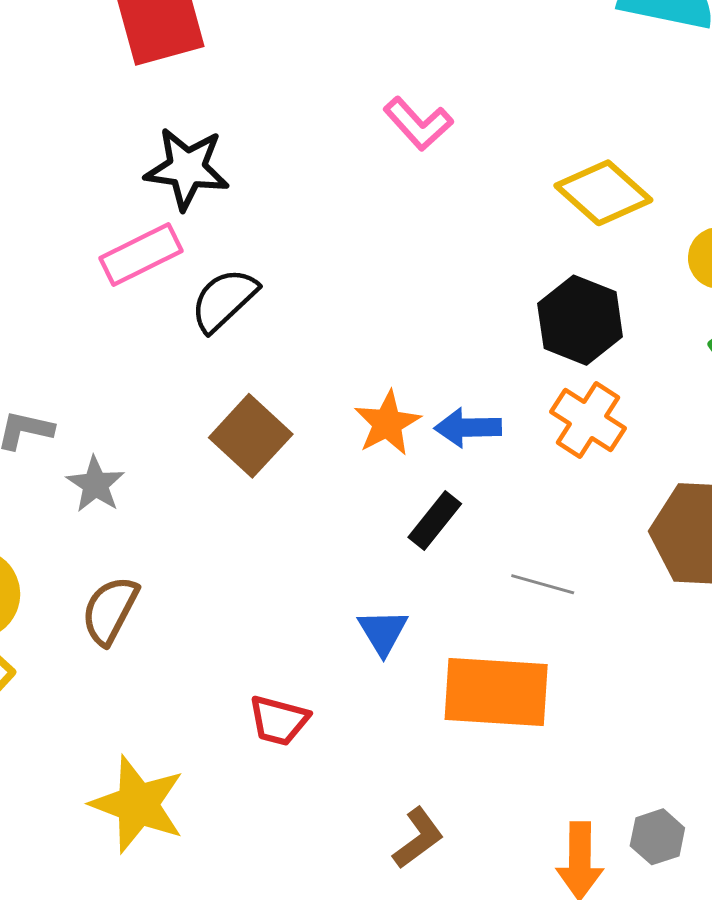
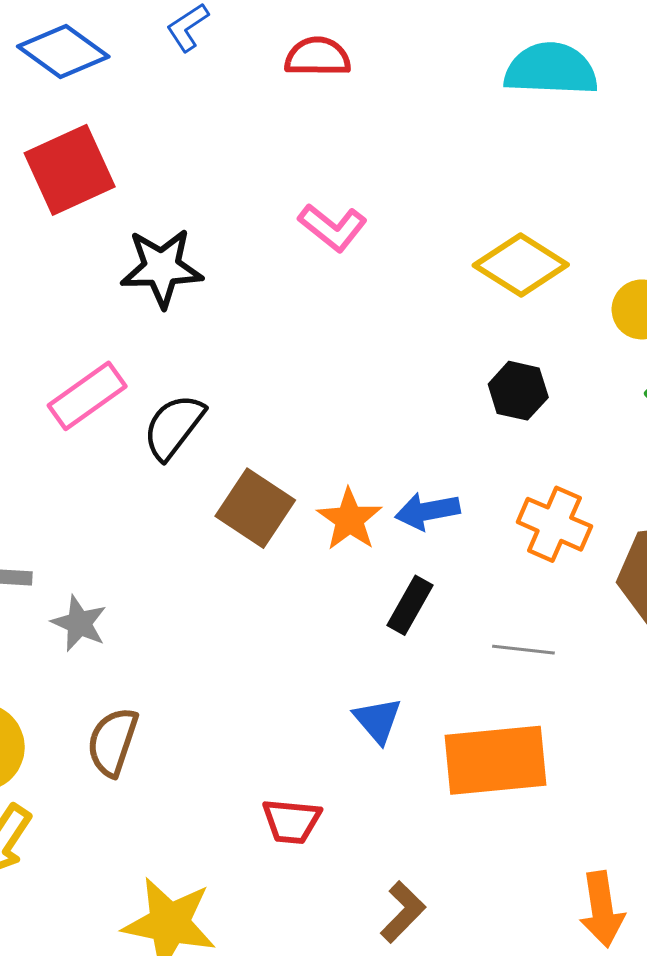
black star: (187, 169) -> (162, 268), moved
black hexagon: (580, 320) -> (518, 391), size x0.7
orange cross: (588, 420) -> (554, 524), moved
brown square: (251, 436) -> (255, 508), moved
brown L-shape: (418, 838) -> (403, 912), moved

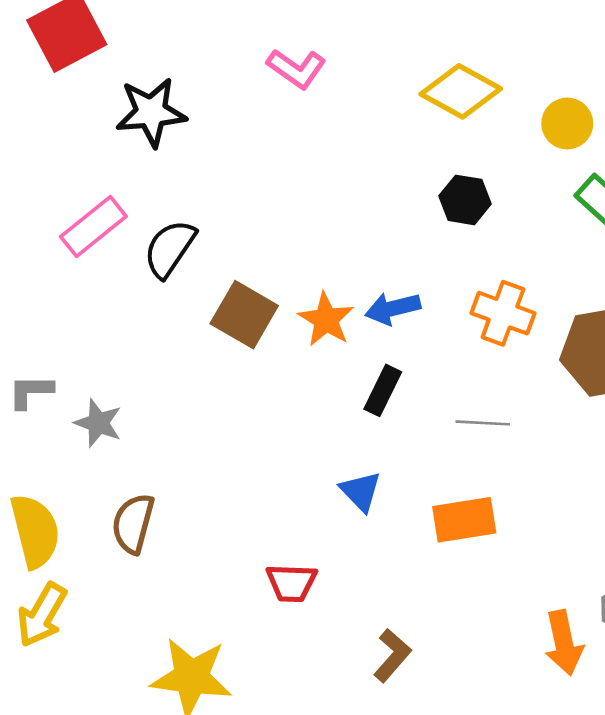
orange rectangle: (496, 760) -> (464, 520), size x0.7

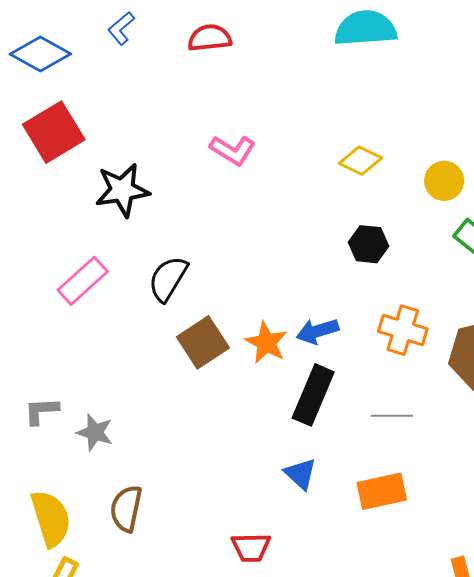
yellow diamond: (461, 91) -> (361, 161), size x0.7
black semicircle: (170, 249) -> (168, 279), moved
brown square: (244, 315) -> (203, 342), turned 30
black rectangle: (383, 390) -> (313, 395), size x1.5

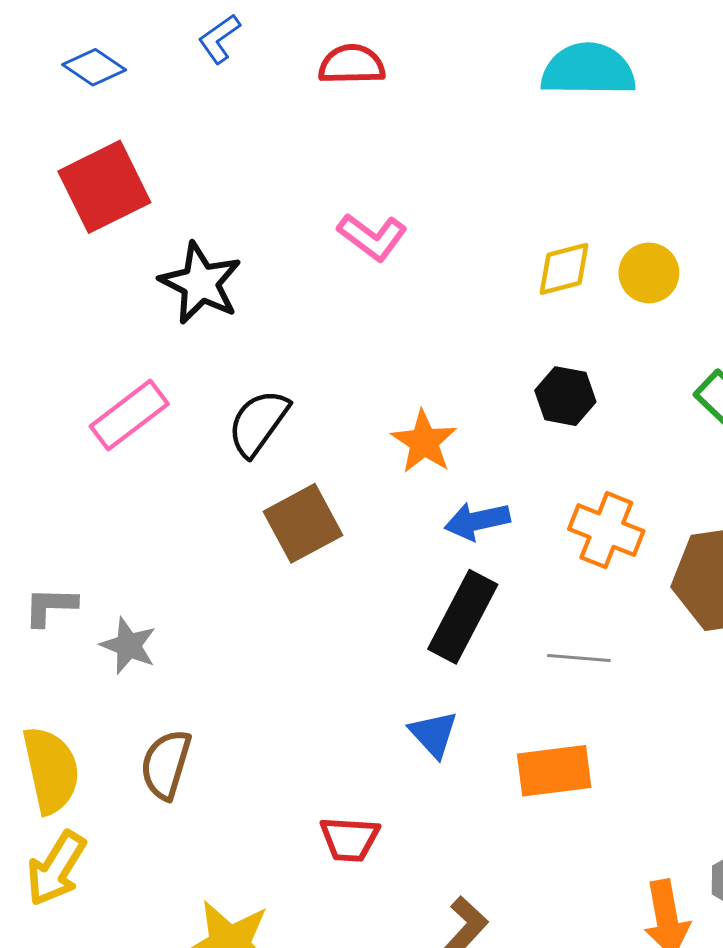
blue diamond: (40, 54) -> (94, 67), size x0.7
yellow diamond: (361, 161) -> (564, 269), turned -45
yellow circle: (444, 181) -> (649, 273), moved
black star: (122, 190) -> (201, 283), turned 30
orange star: (266, 343) -> (424, 442), moved

